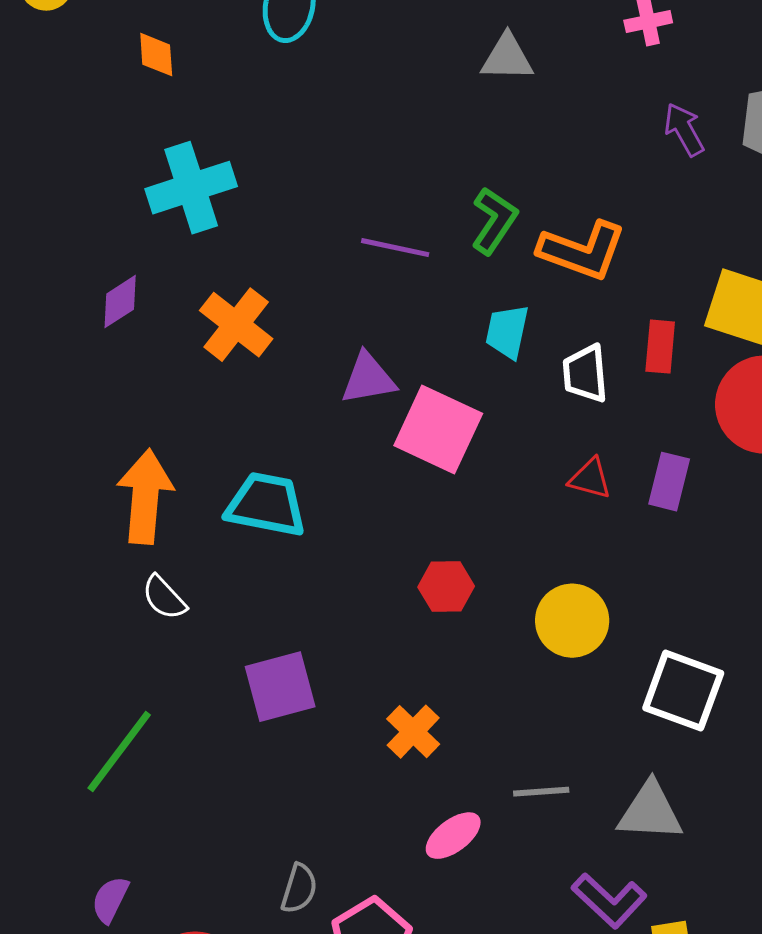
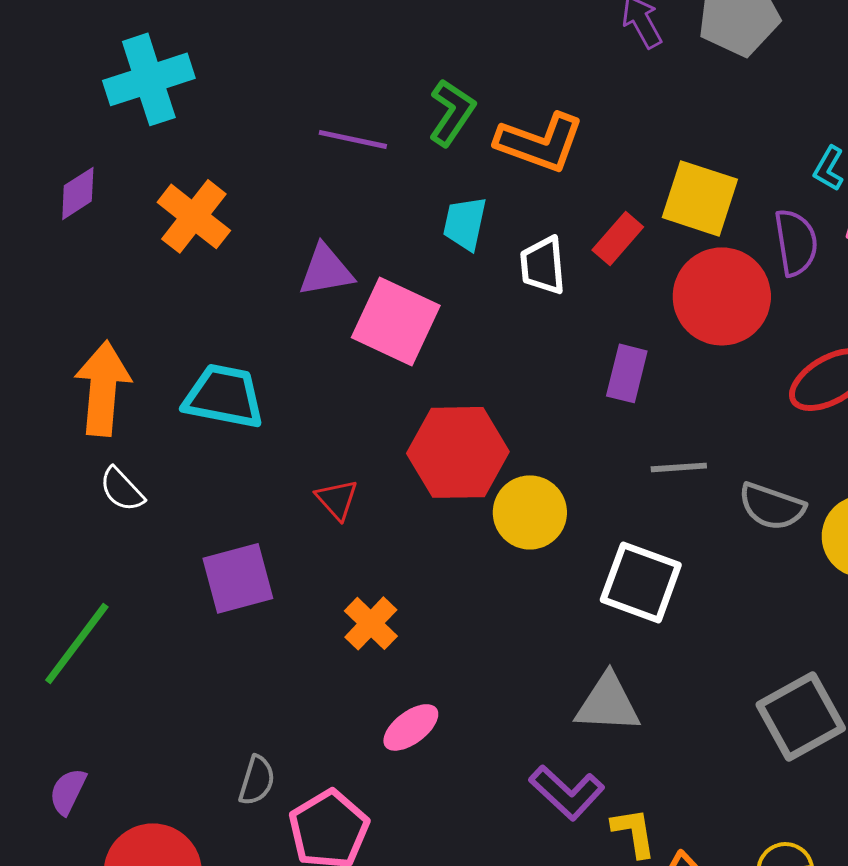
red rectangle: (660, 347) -> (618, 238), turned 36
red triangle: (590, 479) -> (337, 499), moved, turned 33
red hexagon: (446, 587) -> (458, 452), moved, size x1.8
gray line: (541, 792) -> (679, 467), moved

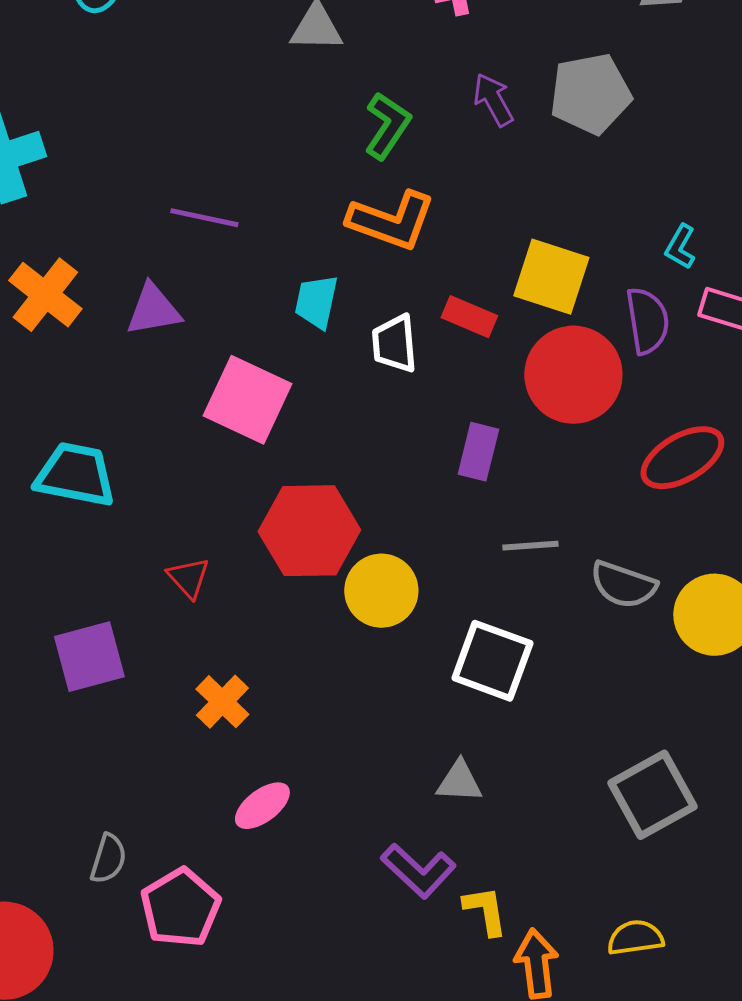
green L-shape: (452, 112) -> (387, 126), moved
red rectangle: (618, 238) -> (469, 317), turned 72
purple triangle: (326, 270) -> (153, 310), moved
gray triangle: (608, 703) -> (459, 782), size x0.7

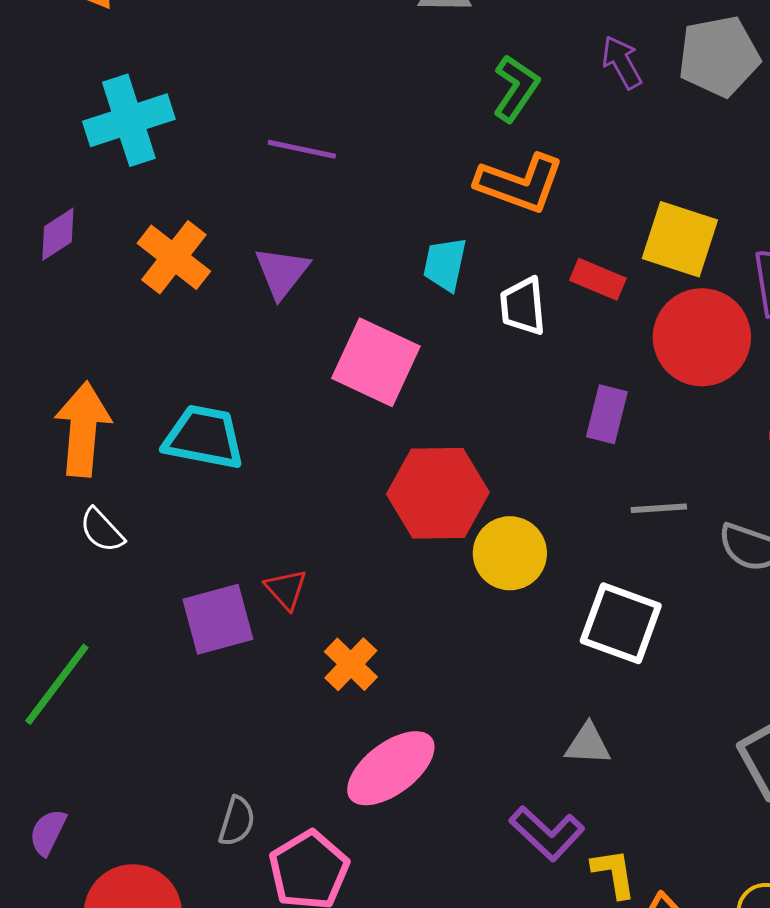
purple line: (204, 218) -> (302, 149), moved
purple triangle: (153, 310) -> (282, 272), turned -42
red triangle: (188, 578) -> (286, 589), moved
pink ellipse: (262, 806) -> (391, 768), size x1.6

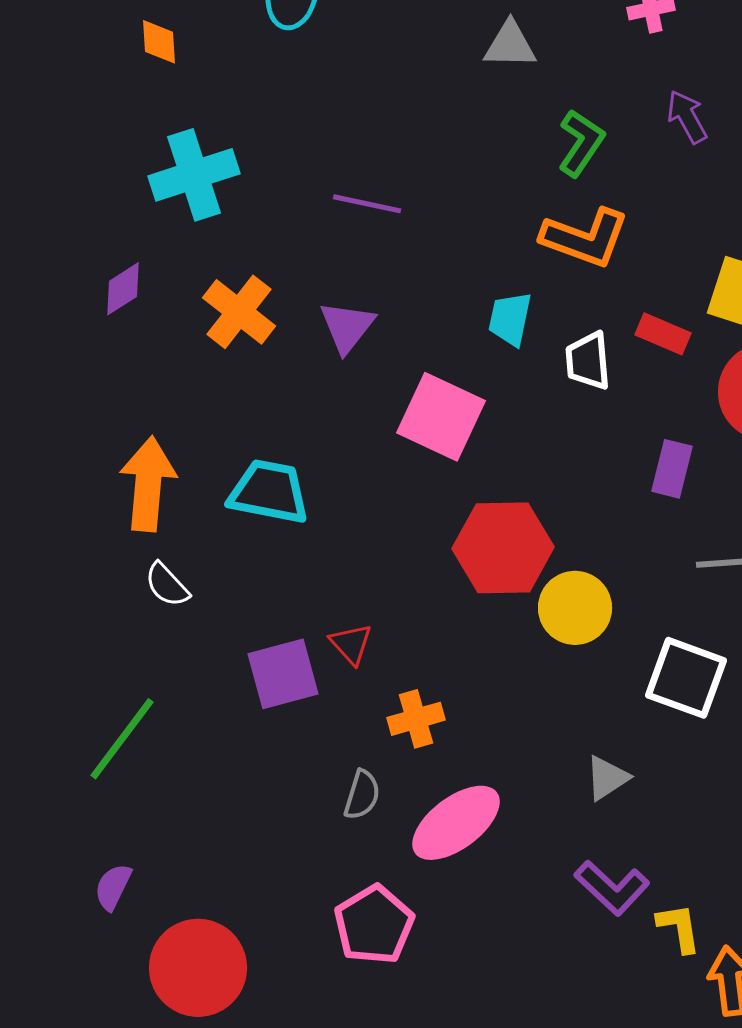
orange cross: (351, 664) -> (416, 719), turned 30
gray triangle: (588, 744) -> (607, 778), moved, turned -36
gray semicircle: (237, 821) -> (362, 795), moved

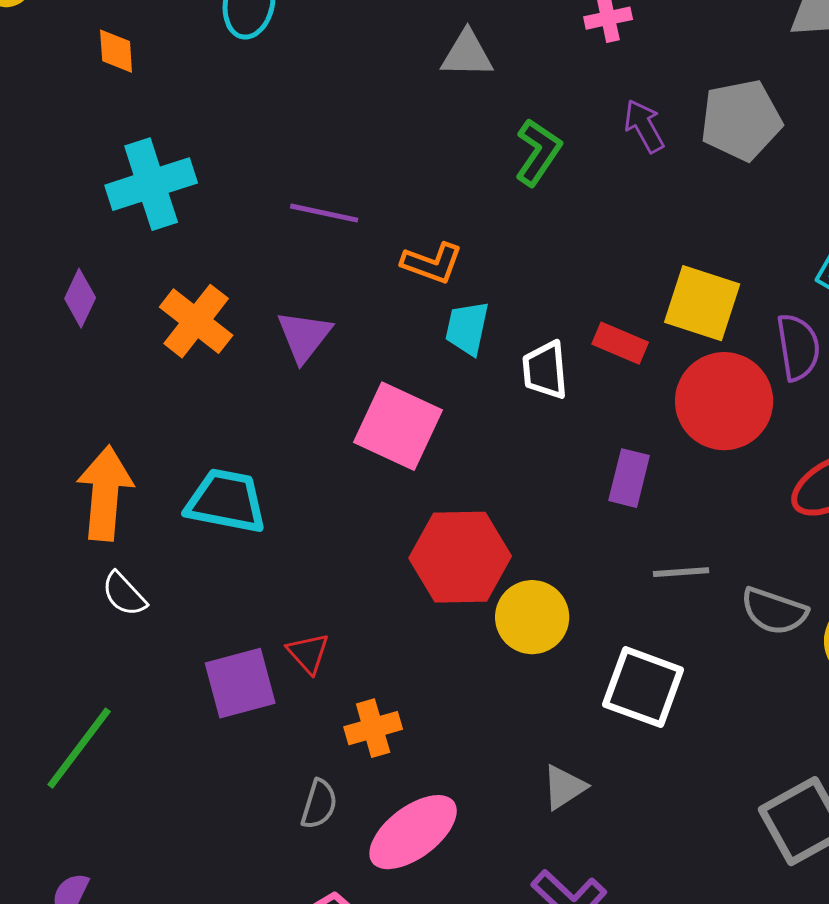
orange L-shape: (585, 238) -> (432, 263), moved, size x0.7
purple diamond: (123, 289) -> (80, 298), turned -32

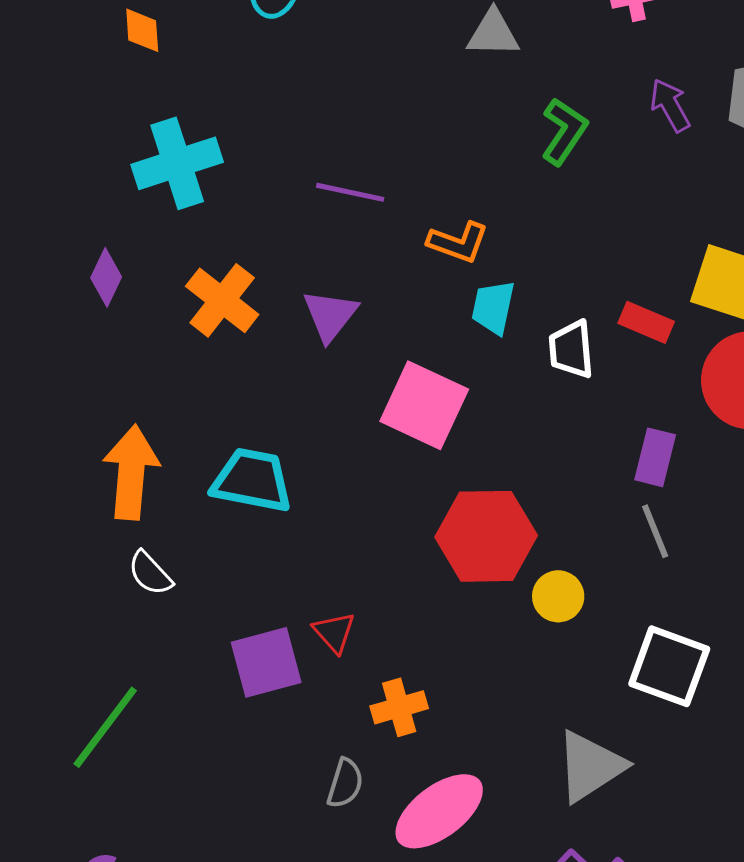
gray line: (681, 572) -> (655, 531), moved, turned 72
yellow circle: (532, 617) -> (558, 596), size x0.7
gray triangle: (564, 787) -> (590, 766), size x1.6

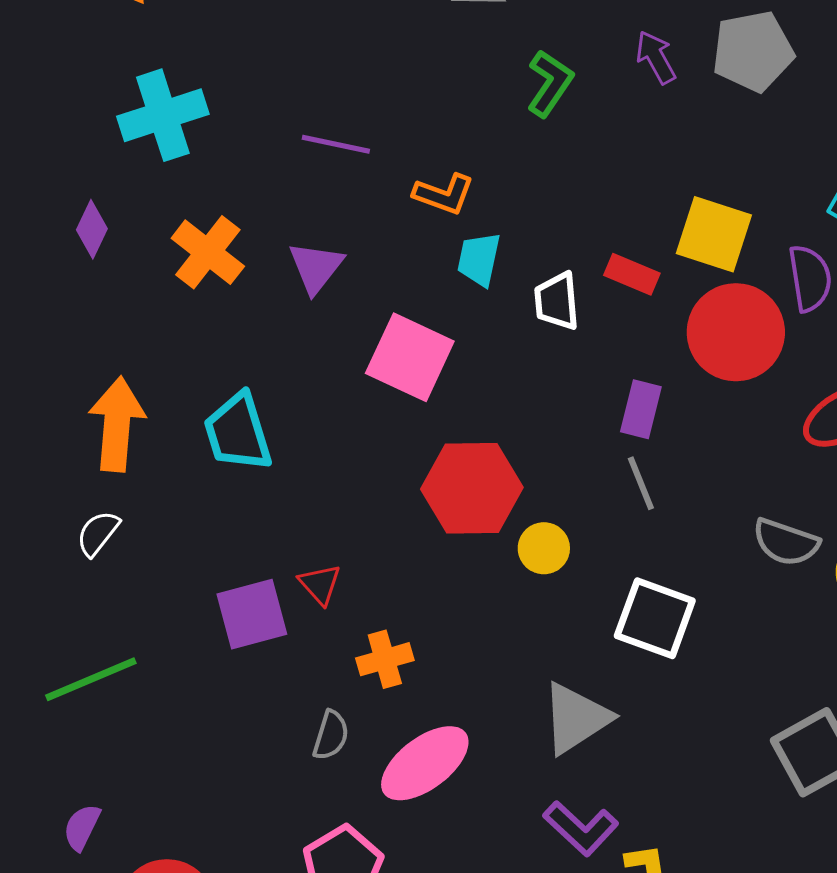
cyan trapezoid: (252, 480) -> (238, 432), turned -118
white semicircle: (150, 573) -> (98, 533), moved, turned 81
green line: (105, 727) -> (91, 679), turned 30

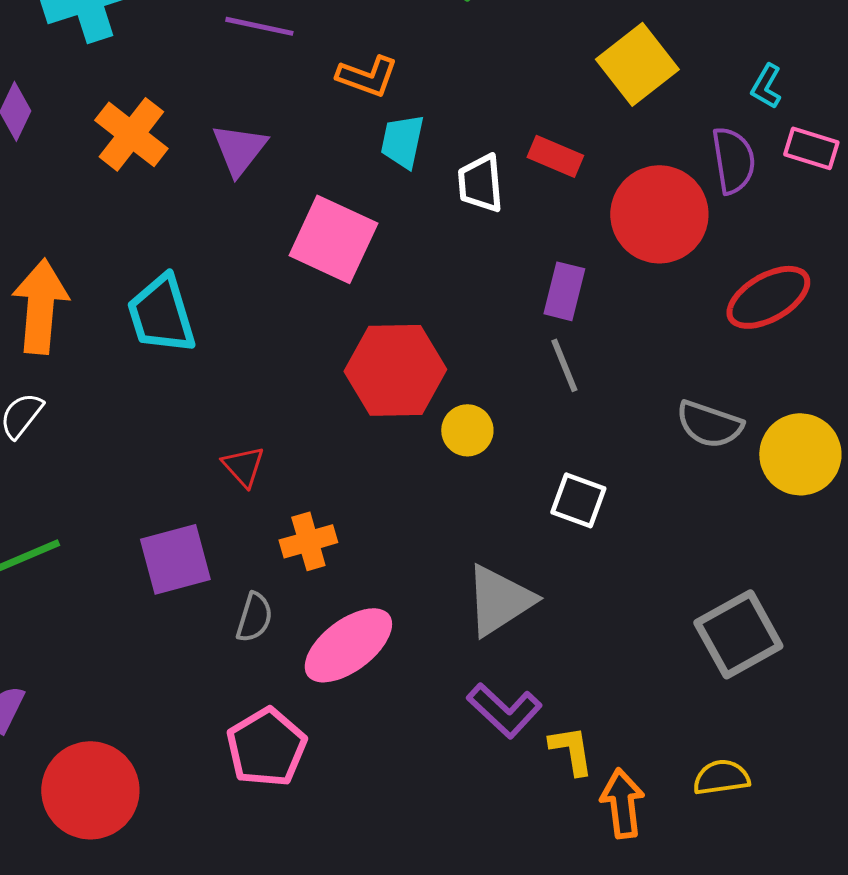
yellow square: (714, 234) -> (637, 64), moved, turned 34
purple square: (252, 614) -> (175, 559), moved
white square: (655, 618) -> (578, 500), size x0.7

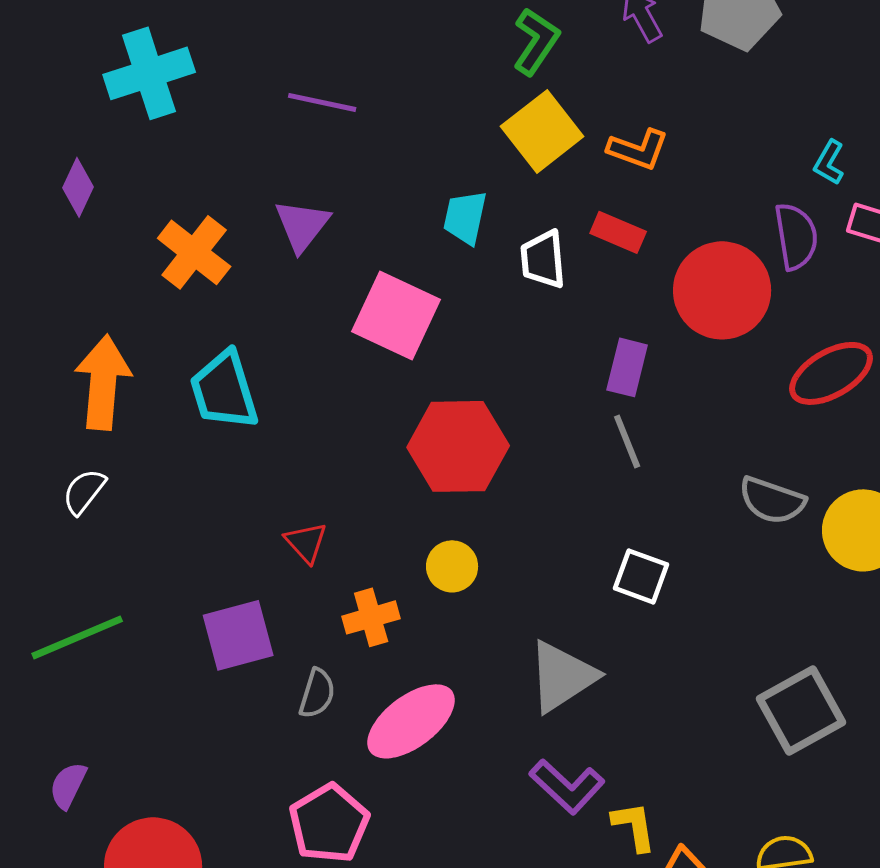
yellow square: (637, 64) -> (542, 131), moved
orange L-shape: (367, 76) -> (638, 149), moved
orange cross: (131, 134) -> (194, 252), moved
yellow circle: (467, 430) -> (452, 566), moved

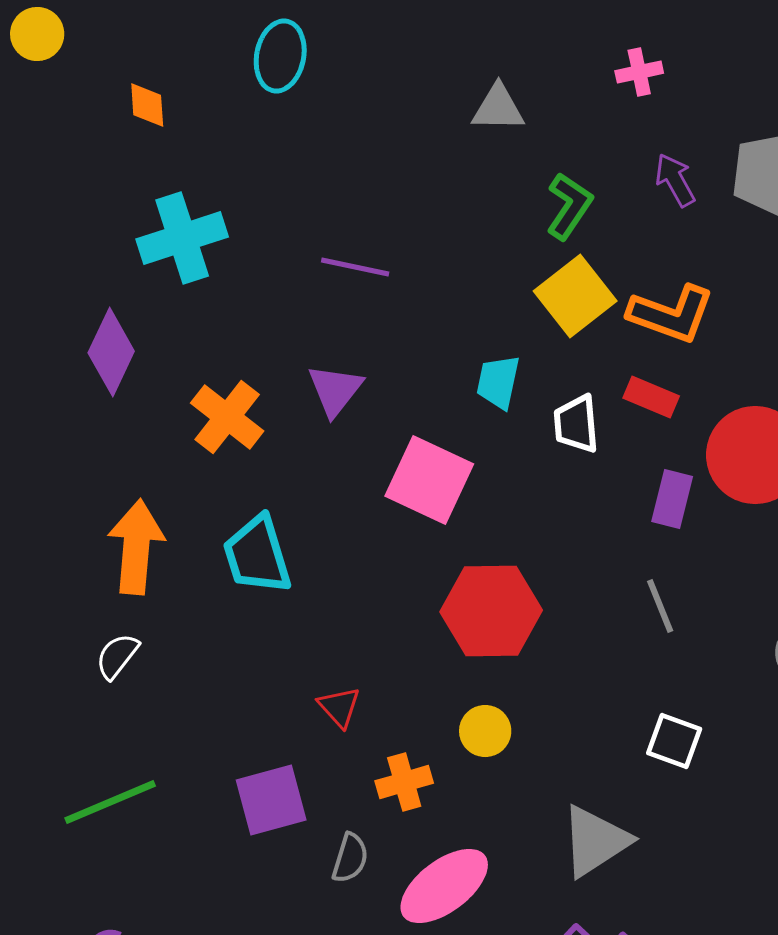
orange L-shape: (638, 149) -> (671, 314), size x1.4
purple diamond: (78, 187) -> (111, 352), size x1.5
purple rectangle: (627, 367) -> (672, 499), moved

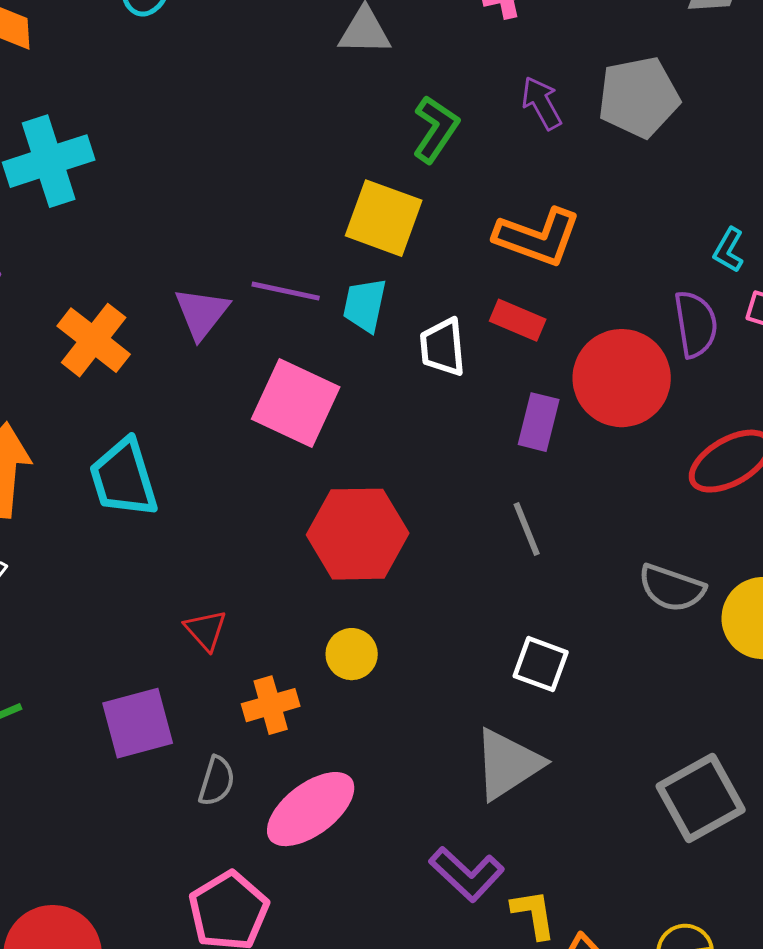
purple line: (355, 267) -> (286, 291), moved
yellow square: (575, 296) -> (384, 218), moved, turned -32
gray triangle: (595, 841) -> (508, 764), moved

